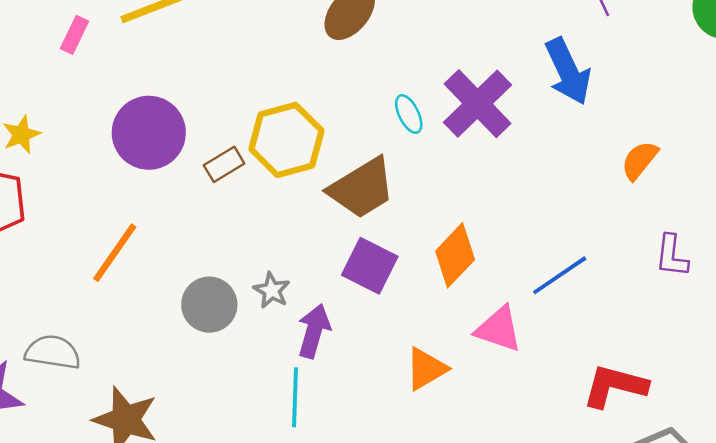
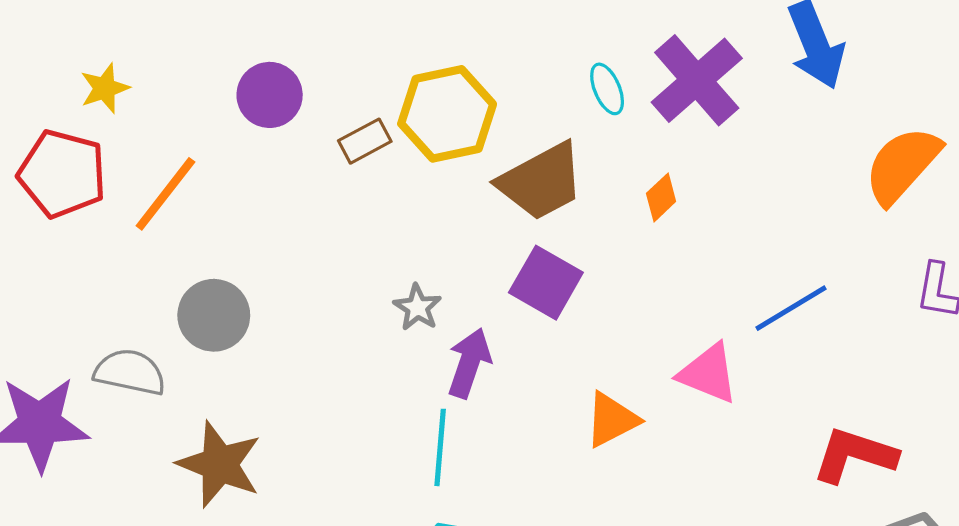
purple circle: (149, 133) -> (270, 95), size x0.7
orange semicircle: (640, 160) -> (902, 165), size x1.6
orange line: (115, 253) -> (165, 194), moved
orange diamond: (455, 255) -> (661, 197), moved, size x0.6
gray circle: (209, 305) -> (214, 315), moved

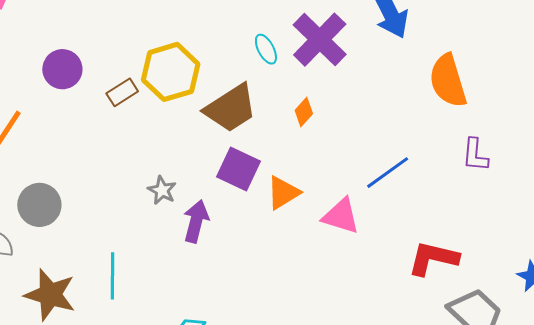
orange semicircle: (902, 165) -> (448, 81), turned -54
orange triangle: (612, 420) -> (283, 193), moved
cyan line: (440, 447) -> (113, 276), moved

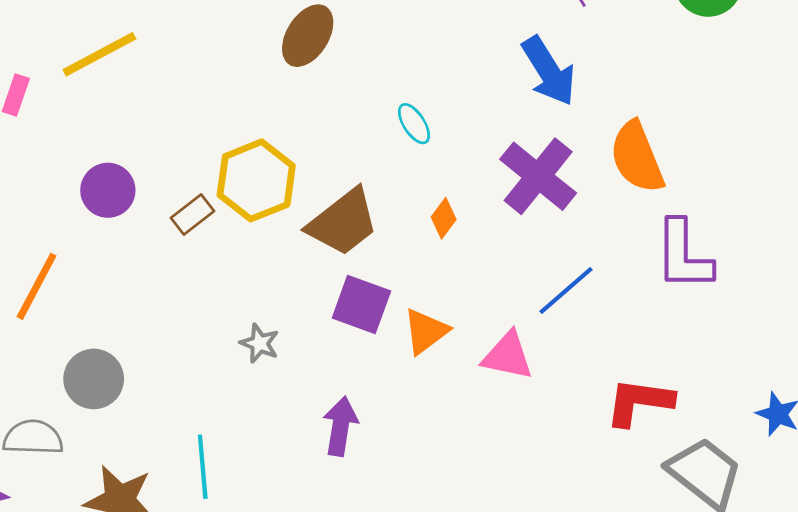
purple cross: (320, 40) -> (538, 176), moved
cyan ellipse: (266, 49) -> (414, 124), moved
purple L-shape: (475, 155) -> (684, 255), size x1.6
purple arrow: (196, 221) -> (340, 426), moved

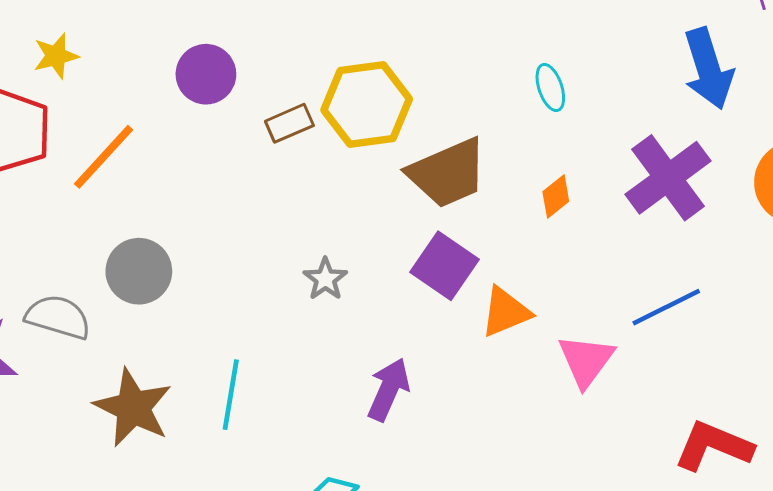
pink triangle: (508, 356) -> (586, 361), turned 40

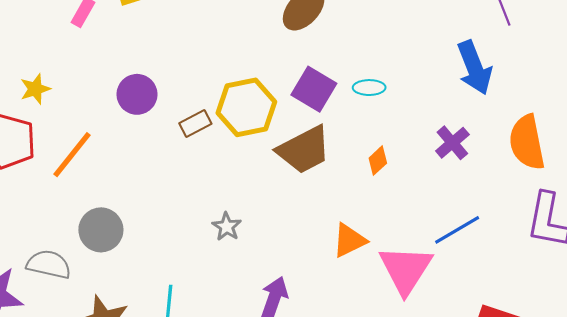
cyan ellipse: (550, 88) -> (369, 88), turned -68
purple cross: (668, 178) -> (452, 143), size x0.6
purple square: (445, 266) -> (314, 89), moved
pink triangle: (586, 361) -> (406, 269), size x1.4

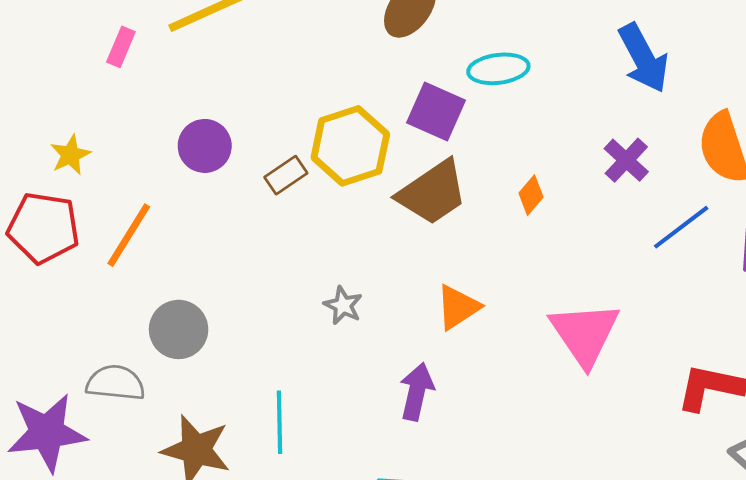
cyan ellipse: (369, 88) -> (498, 69), moved, size x1.4
blue line: (457, 230) -> (681, 227), moved
orange triangle: (349, 240) -> (458, 307), moved

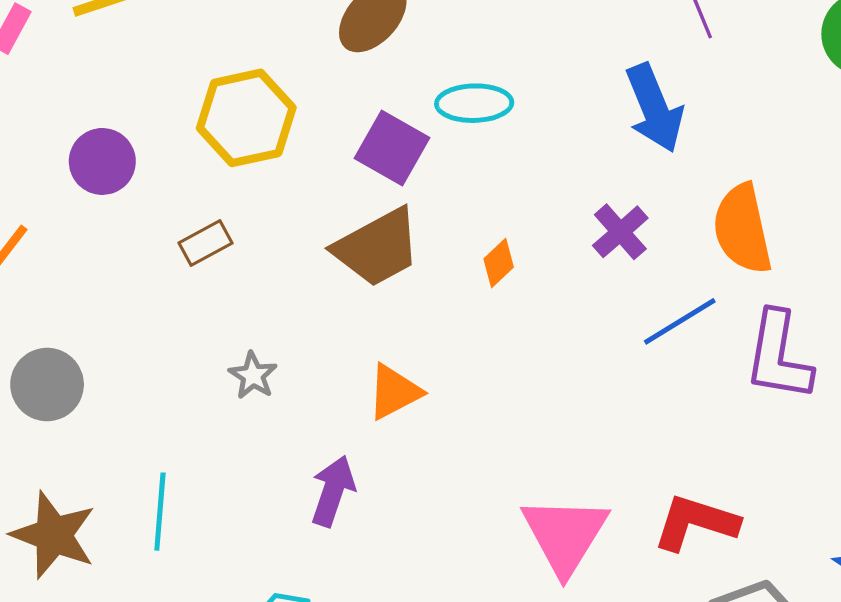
yellow hexagon: (350, 146) -> (246, 118), moved
brown rectangle: (286, 175) -> (206, 243), moved
pink triangle: (585, 334) -> (565, 535), moved

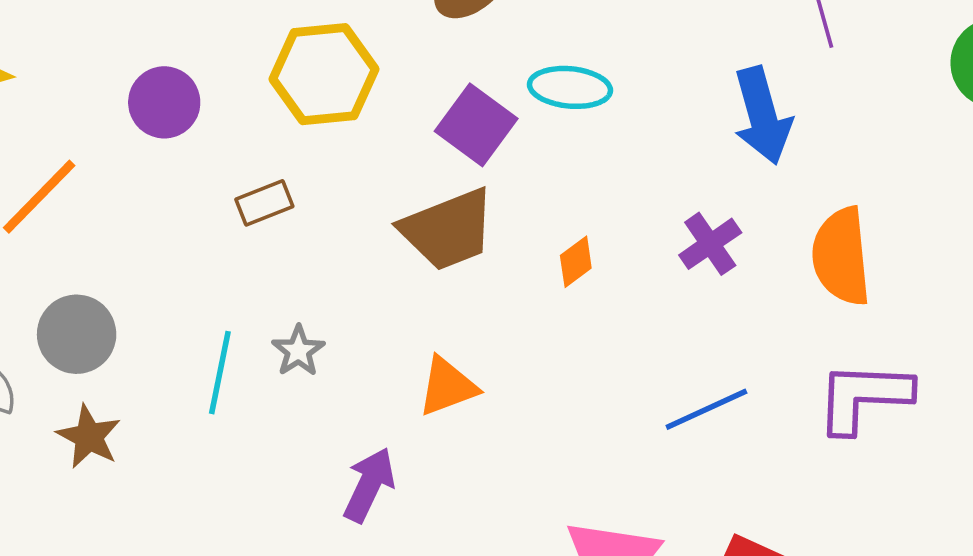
blue line: (680, 321) -> (706, 409), moved
purple L-shape: (778, 356) -> (864, 397), turned 76
cyan line: (160, 512) -> (220, 373), moved
brown star: (54, 535) -> (89, 437), moved, size x0.7

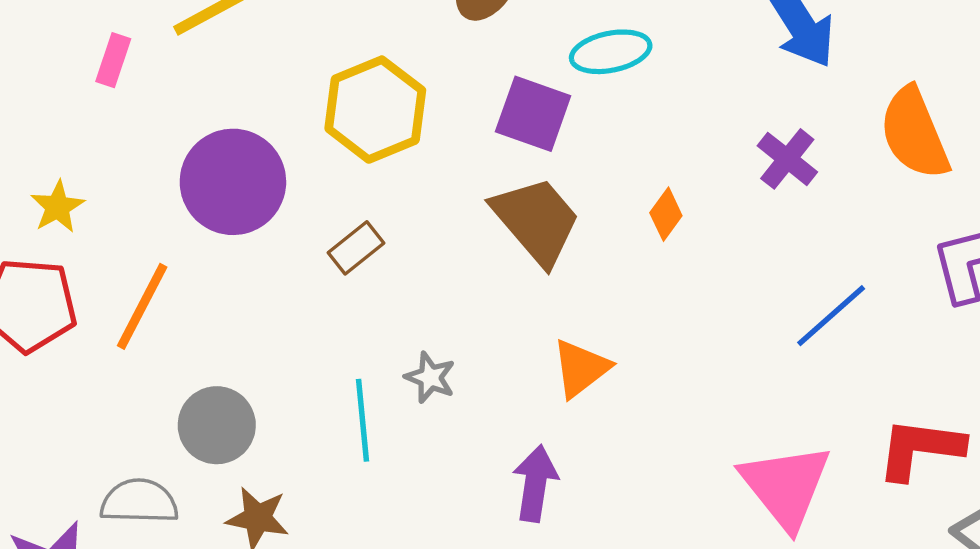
purple circle: (164, 102) -> (233, 182), size x1.5
brown trapezoid: (448, 230) -> (536, 221), turned -92

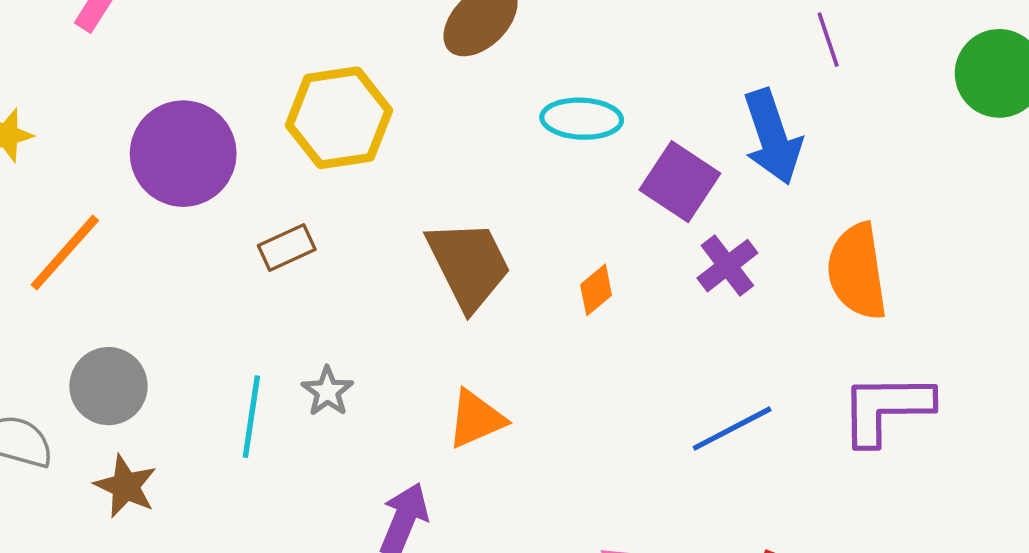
purple square: (533, 114) -> (680, 182), moved

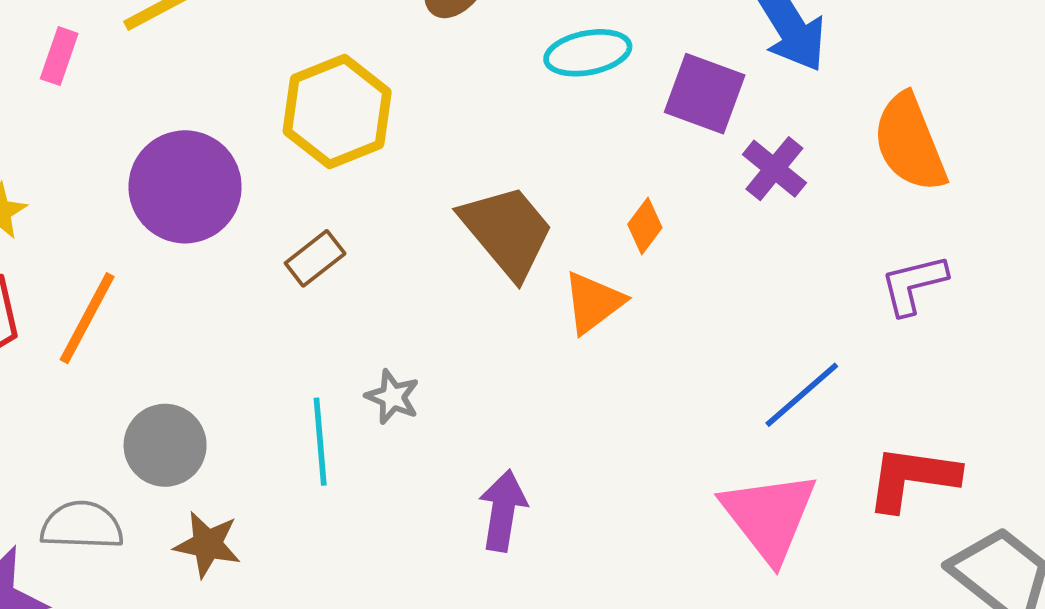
purple L-shape: (886, 409) -> (914, 285), moved, size x0.7
orange triangle: (476, 419) -> (593, 302), moved
blue line: (732, 429) -> (802, 395), moved

